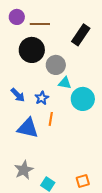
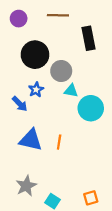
brown line: (40, 24) -> (58, 15), moved
black rectangle: (81, 35) -> (89, 38), turned -45
blue star: (42, 98) -> (36, 90), moved
orange line: (51, 119) -> (59, 142), moved

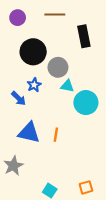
gray star: (26, 186) -> (13, 166), moved

